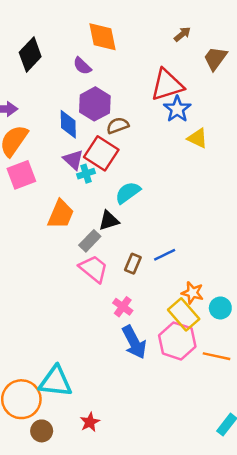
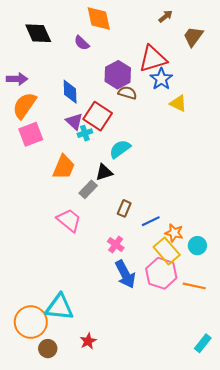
black diamond: (30, 54) -> (38, 33), turned -68
purple hexagon: (95, 104) -> (118, 75), moved
brown semicircle: (118, 125) -> (127, 93), moved, turned 36
blue line: (165, 255) -> (151, 221), moved
pink trapezoid: (94, 269) -> (69, 220), moved

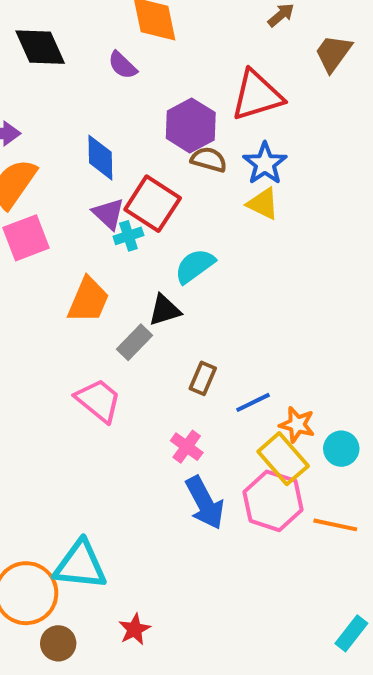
blue star: (161, 79) -> (265, 164), moved
yellow triangle: (178, 103) -> (263, 204), moved

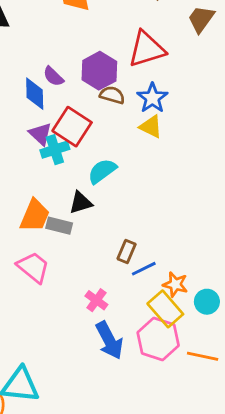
purple semicircle: (122, 65) -> (53, 76), moved
cyan cross: (128, 236) -> (55, 150), size x1.4
orange trapezoid: (88, 300) -> (35, 216), moved
gray rectangle: (134, 342) -> (59, 226), turned 60
brown rectangle: (203, 378) -> (127, 251), moved

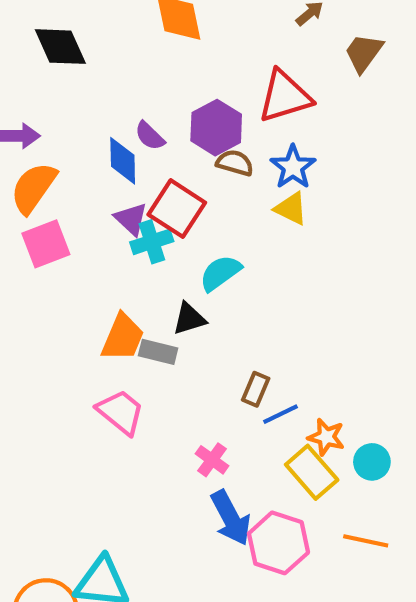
pink hexagon: (158, 339) -> (278, 543), moved

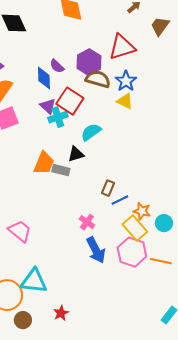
brown semicircle: (235, 163) -> (98, 79), size x1.4
pink trapezoid: (121, 412) -> (20, 231), moved
pink hexagon: (278, 543) -> (132, 252), moved

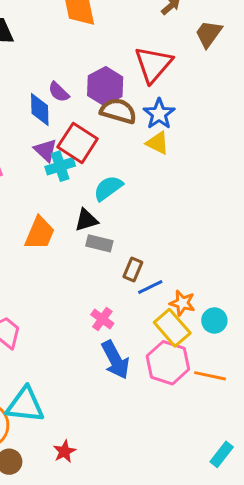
red triangle: (122, 47) -> (153, 64), turned -32
gray rectangle: (61, 170) -> (99, 243), moved

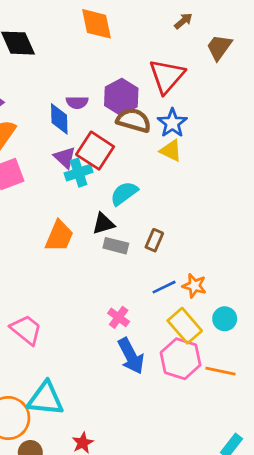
purple semicircle: (59, 92) -> (77, 102), turned -45
brown rectangle: (133, 270) -> (154, 240), moved
orange star: (182, 303) -> (194, 286), moved

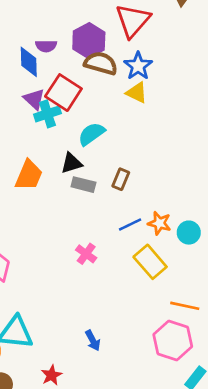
cyan circle: (225, 319) -> (189, 233), moved
blue arrow: (131, 356) -> (93, 340), moved, size x0.6
pink hexagon: (181, 359) -> (173, 340), moved

